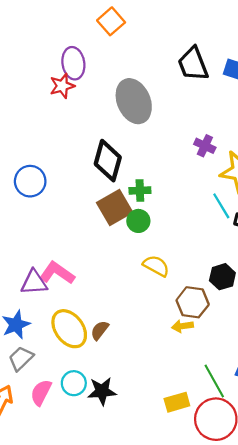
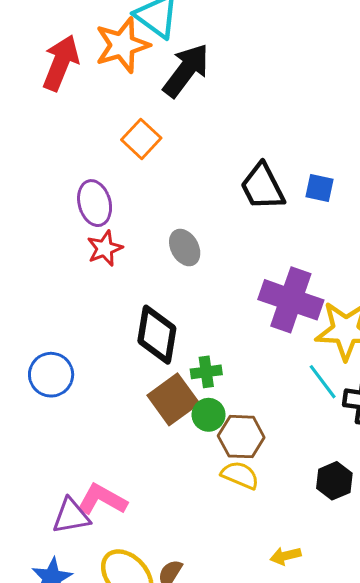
red star: (62, 86) -> (105, 248), moved
gray ellipse: (134, 101) -> (185, 248), size x0.6
purple cross: (205, 146) -> (291, 300), size x2.0
brown hexagon: (193, 302) -> (241, 437), moved

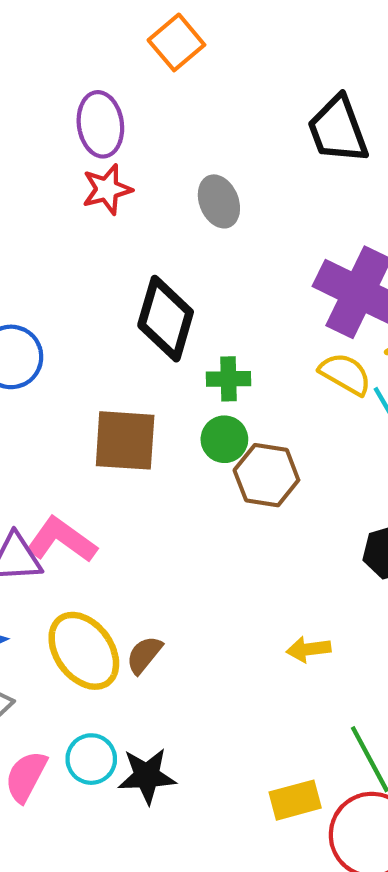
brown square: (173, 399) -> (125, 440), moved, turned 33
yellow semicircle: (240, 475) -> (345, 374), moved

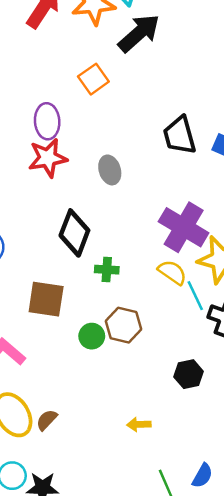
red star: (107, 189) -> (48, 158), size x1.4
green circle: (224, 439) -> (92, 336), moved

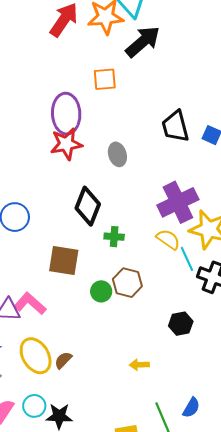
orange square: (93, 79) -> (105, 79), turned 30
purple ellipse: (47, 121) -> (66, 114), size x1.4
purple cross: (184, 227) -> (178, 202), turned 33

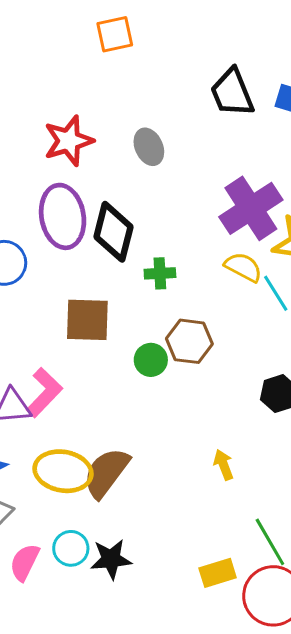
purple ellipse: (66, 114) -> (63, 216), moved
pink L-shape: (30, 304) -> (44, 392), turned 100
yellow ellipse: (36, 356) -> (63, 471), turned -42
brown semicircle: (63, 360) -> (106, 473), size x1.8
yellow arrow: (139, 365) -> (224, 465), turned 78

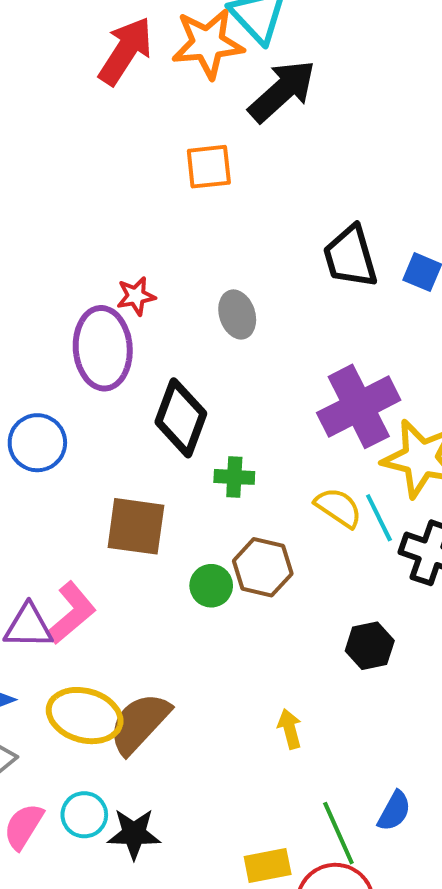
red star: (69, 141) -> (136, 296), size x0.6
purple ellipse: (63, 216) -> (103, 348), moved
yellow semicircle: (243, 267) -> (338, 508), moved

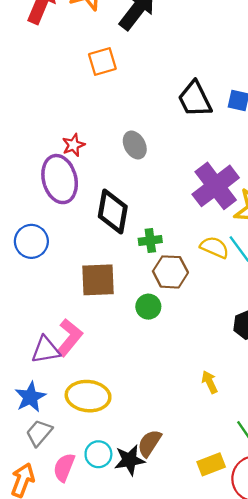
brown hexagon: (263, 567) -> (170, 272), moved
brown semicircle: (139, 723) -> (149, 443), moved, size x0.7

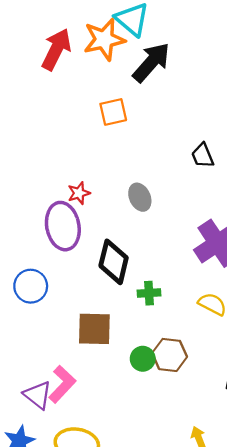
black trapezoid: (195, 99) -> (203, 156), size x0.7
brown hexagon: (170, 272) -> (170, 355), moved
purple triangle: (46, 350) -> (38, 395), turned 44

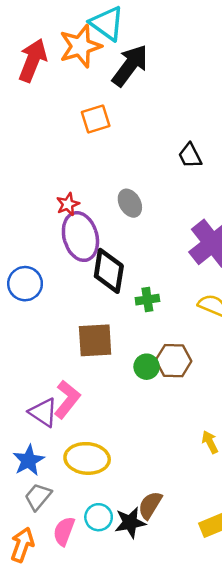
purple ellipse: (63, 226) -> (80, 237), moved
blue circle: (31, 286) -> (25, 284), moved

